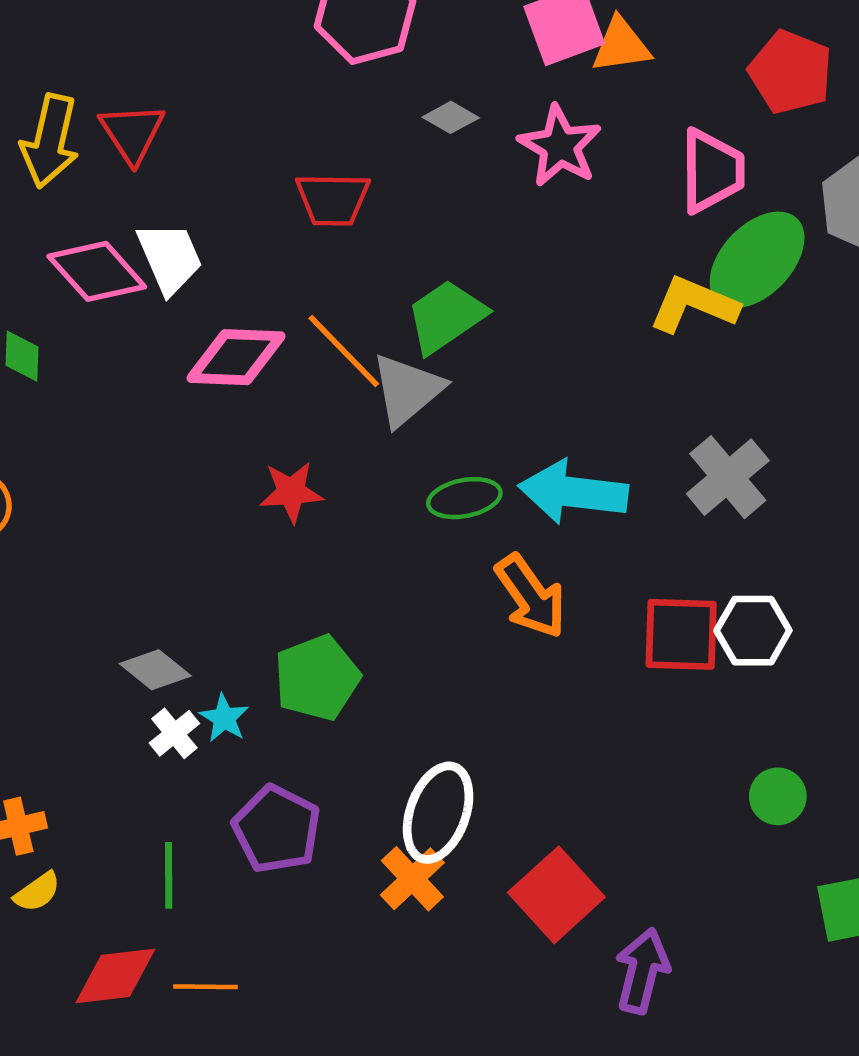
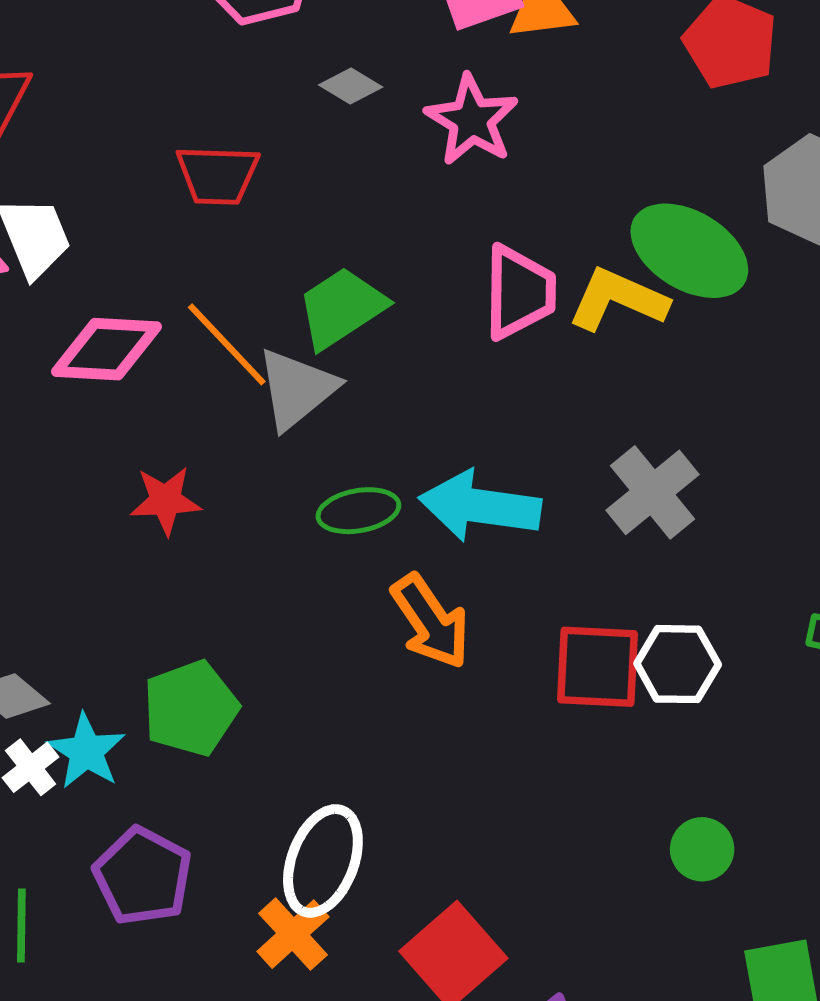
pink trapezoid: (712, 171) -> (519, 292), moved
green ellipse: (757, 260) -> (689, 251), turned 76
cyan star: (224, 718) -> (86, 751), size x1.4

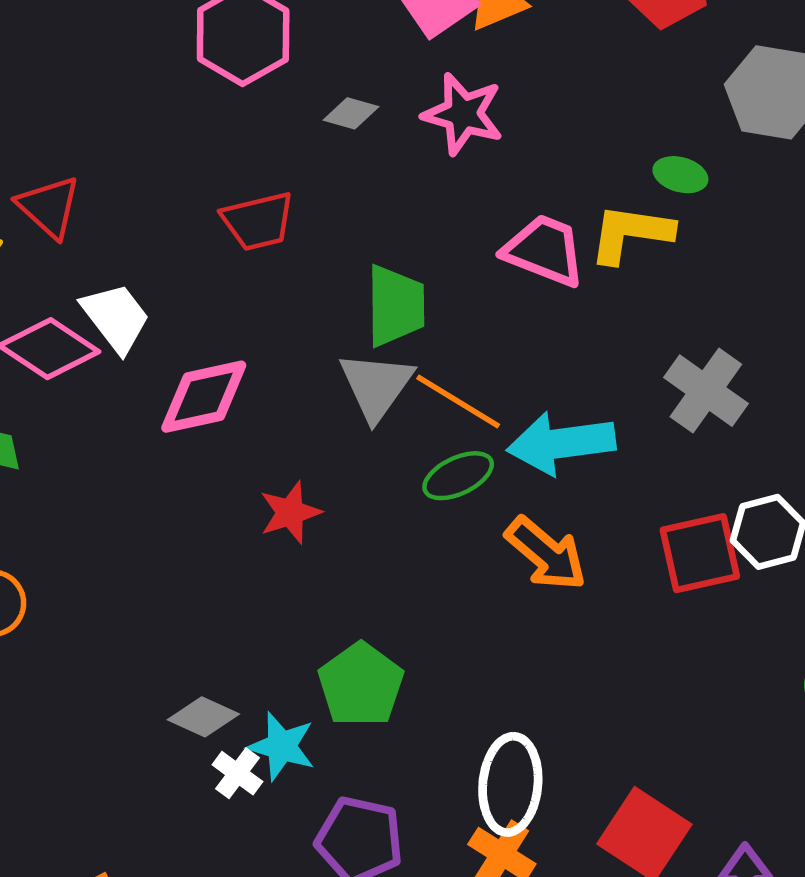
green ellipse: (689, 251) -> (680, 175), size x0.5
pink trapezoid: (519, 292) -> (544, 250), turned -54
green trapezoid: (341, 308) -> (396, 306), turned 138
orange line: (227, 344) -> (458, 401), moved

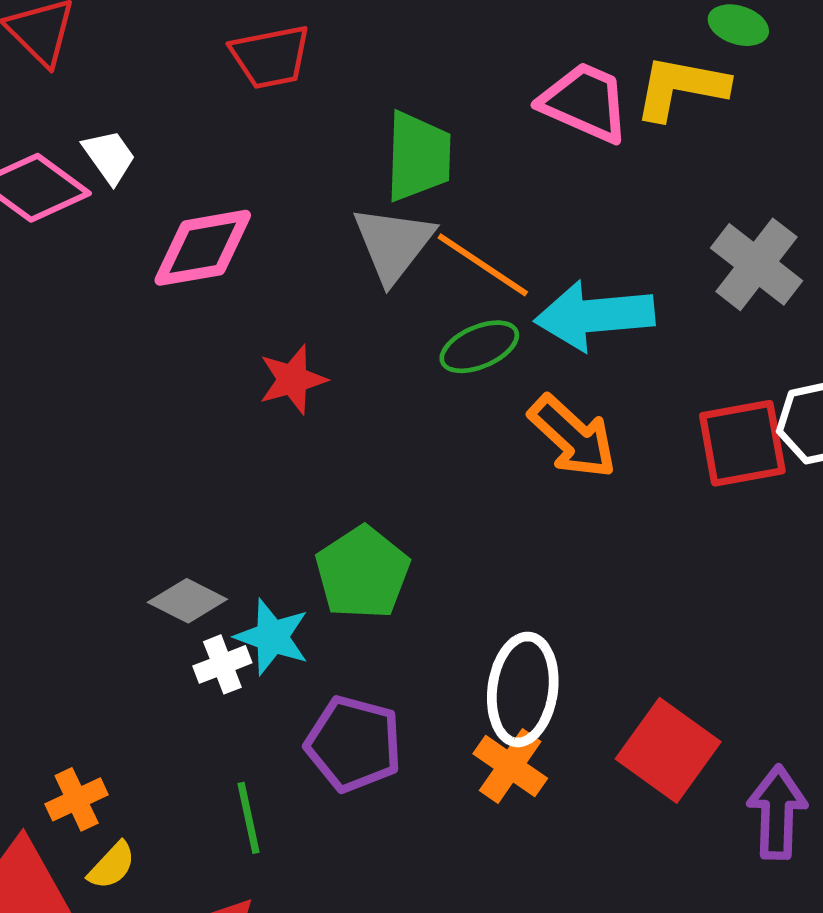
white trapezoid: (116, 318) -> (109, 157), size x0.7
white cross: (237, 773) -> (222, 664), turned 30

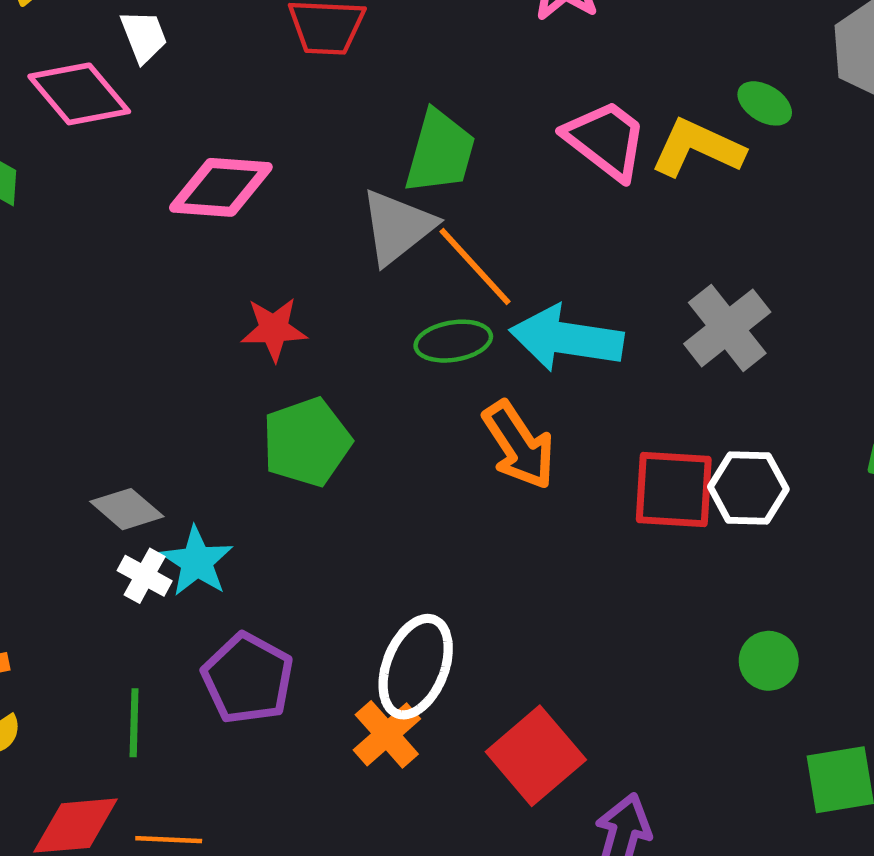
white trapezoid: (109, 157) -> (144, 36), moved
green pentagon: (362, 573) -> (307, 442), moved
white cross: (222, 664) -> (145, 576), turned 36

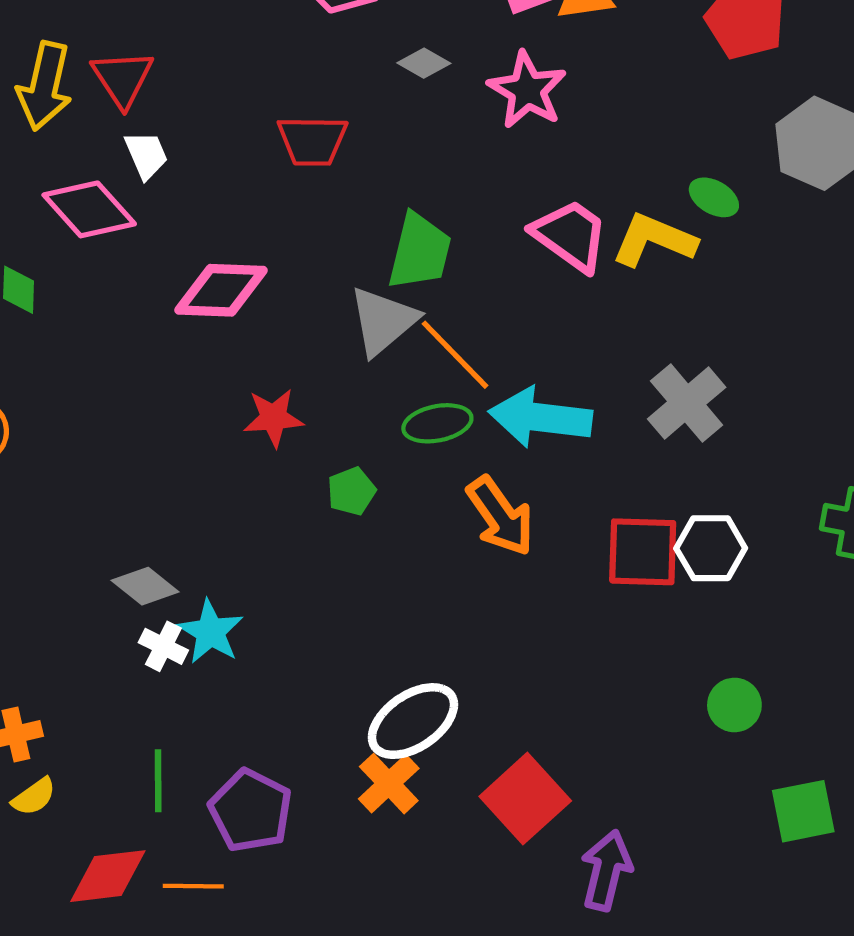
green pentagon: (307, 442) -> (351, 491), moved, size x0.6
white ellipse: (416, 667) -> (413, 721), turned 36
purple pentagon: (248, 678) -> (251, 811), moved

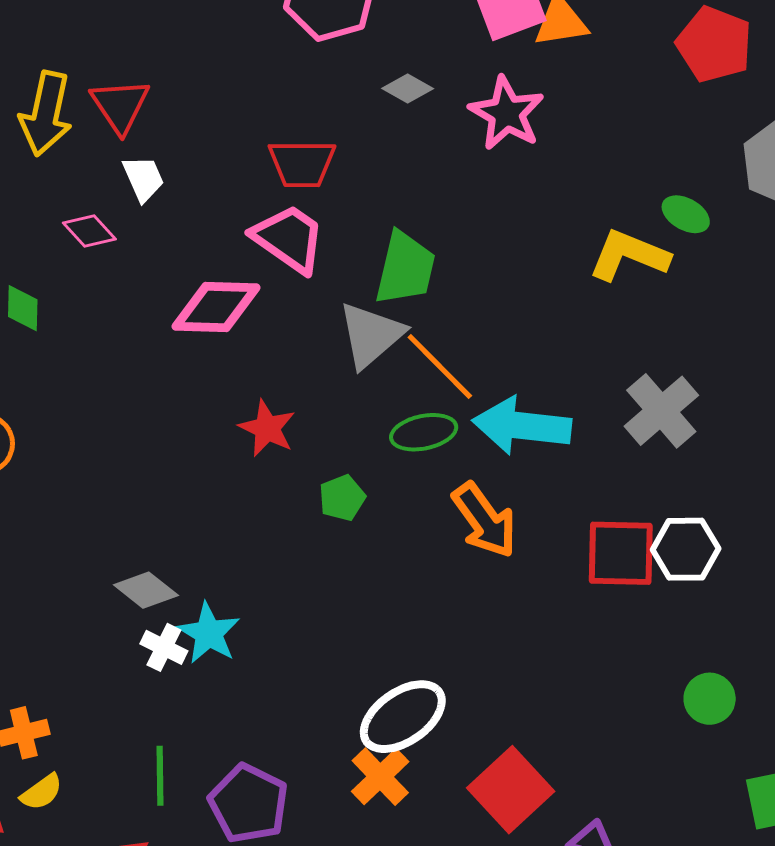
pink diamond: (89, 209) -> (89, 231), size x0.6
pink trapezoid: (570, 235) -> (289, 239), moved
red star: (274, 418) -> (267, 428), turned 30

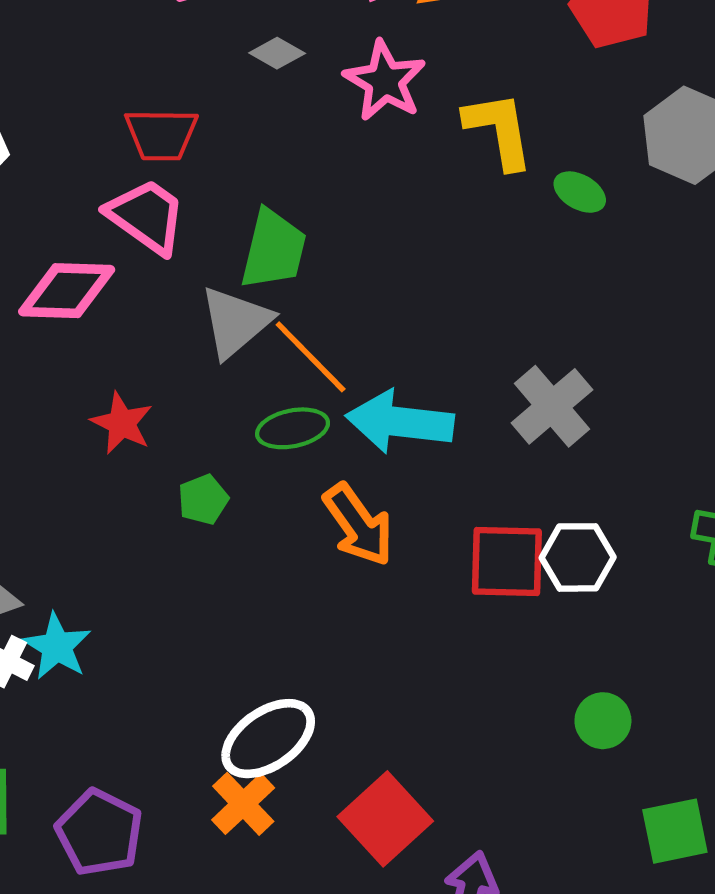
yellow L-shape: (629, 255) -> (499, 130), moved, turned 58

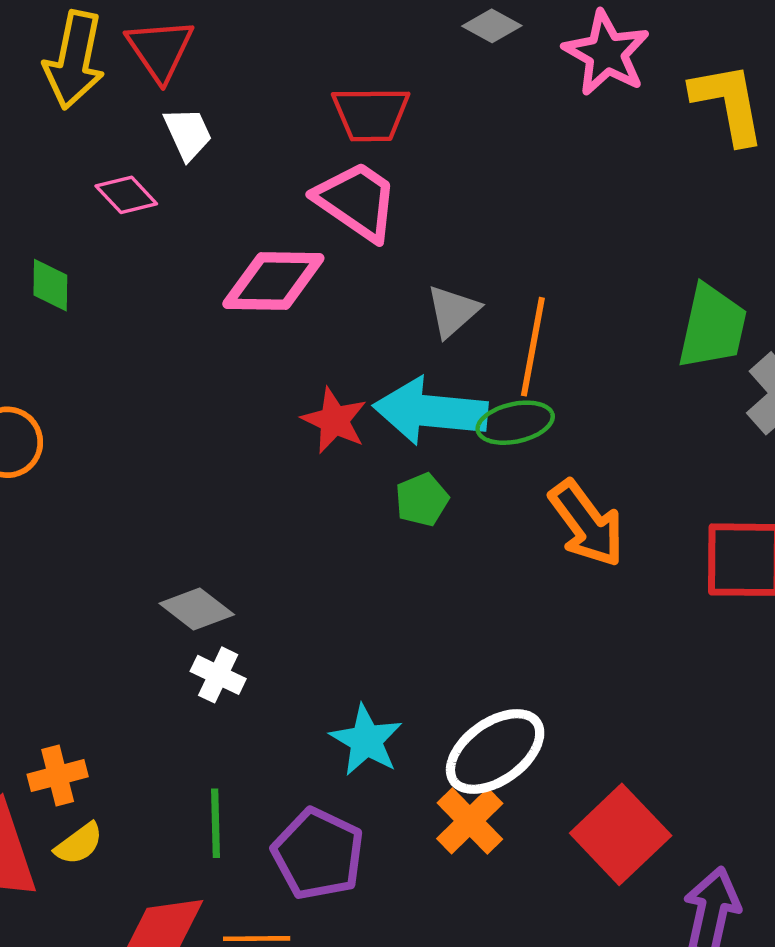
green trapezoid: (273, 249) -> (712, 327), moved
gray triangle: (235, 322) -> (453, 311), size x0.7
orange line: (311, 357) -> (533, 347), turned 56
cyan arrow: (400, 422) -> (430, 411), moved
cyan star: (57, 646) -> (366, 740), moved

